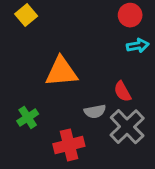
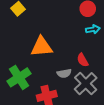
green cross: (28, 117) -> (19, 77), size x1.6

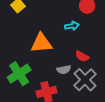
cyan arrow: (93, 29) -> (72, 26), moved
red semicircle: (83, 60) -> (82, 56), turned -32

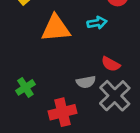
orange triangle: (41, 43) -> (56, 28), moved
green cross: (19, 74) -> (25, 87), size x0.6

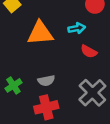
red semicircle: (111, 64) -> (89, 51), moved
gray semicircle: (86, 82) -> (46, 81), moved

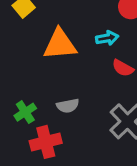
red cross: (46, 107) -> (46, 142), moved

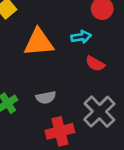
red cross: (46, 142) -> (60, 131), moved

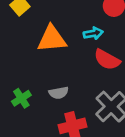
red semicircle: (95, 64) -> (107, 60), size x1.4

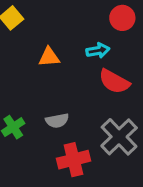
orange triangle: (52, 39) -> (49, 57), size x0.6

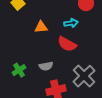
red semicircle: (114, 81) -> (67, 44), moved

